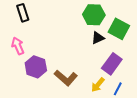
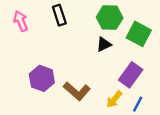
black rectangle: (23, 13) -> (59, 15), moved
black triangle: (98, 38) -> (104, 44), moved
pink arrow: (18, 46) -> (21, 21), moved

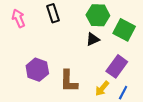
brown L-shape: (77, 91) -> (69, 81), turned 50

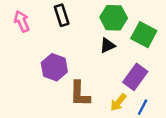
purple hexagon: (37, 70) -> (54, 67), moved

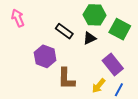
black rectangle: (62, 15) -> (64, 31), moved, turned -36
purple rectangle: (135, 77) -> (113, 64), turned -75

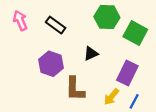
black rectangle: (64, 31) -> (56, 25), moved
black triangle: (90, 38) -> (91, 54), moved
purple rectangle: (113, 64) -> (127, 73), turned 65

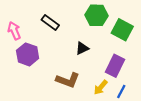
pink arrow: (20, 20) -> (14, 31), moved
purple hexagon: (51, 64) -> (28, 54), moved
brown L-shape: (75, 89) -> (68, 80), turned -70

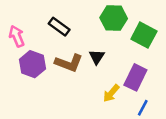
black triangle: (82, 48) -> (97, 57), turned -32
brown L-shape: (68, 80) -> (69, 63), moved
yellow arrow: (101, 87) -> (111, 93), moved

